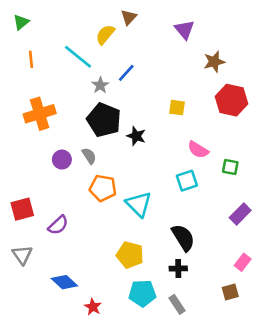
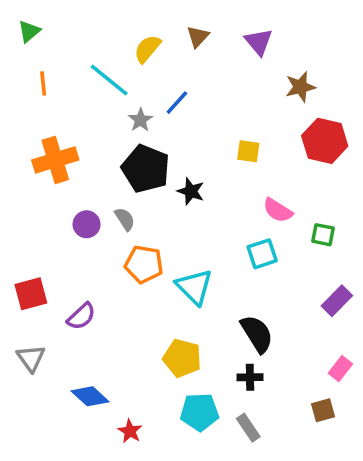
brown triangle: (129, 17) -> (198, 37), moved

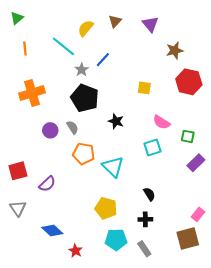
black star: (191, 191) -> (116, 121), moved
purple rectangle: (337, 301) -> (196, 163), moved
black semicircle: (257, 334) -> (149, 194), size x0.6
brown square: (323, 410) -> (188, 239), size x1.6

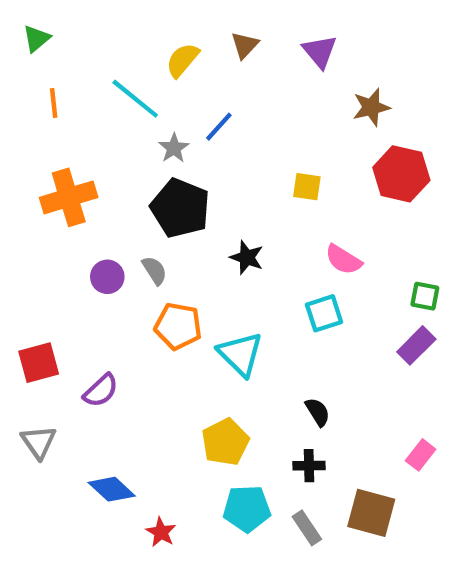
green square: (188, 136) -> (425, 296), moved
yellow pentagon: (106, 208) -> (225, 442), turned 30
brown square: (188, 239) -> (371, 513), moved, turned 30

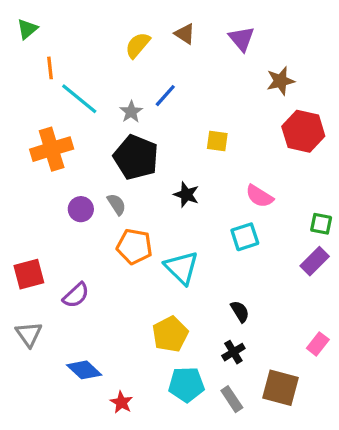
brown triangle: (245, 45) -> (185, 34), turned -40
cyan line: (135, 99) -> (79, 99), moved
orange line: (54, 103) -> (50, 68), moved
yellow square: (307, 187) -> (217, 141), moved
black cross: (309, 466) -> (233, 352), turned -30

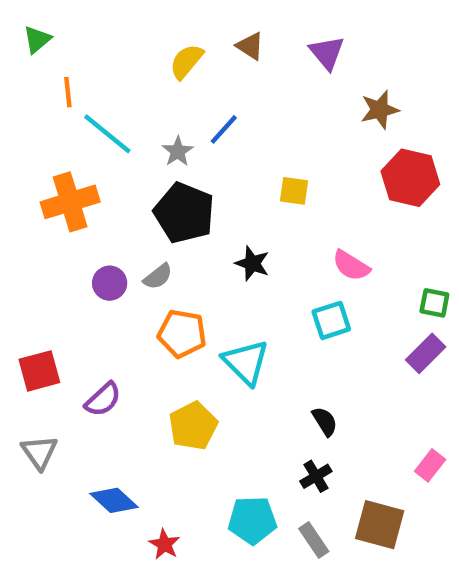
gray semicircle: (117, 204) -> (158, 277), turned 85
yellow pentagon: (170, 334) -> (193, 426), moved

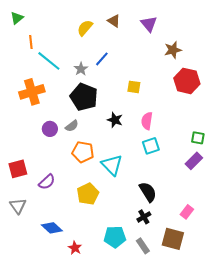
pink semicircle: (351, 266) -> (147, 121), moved, turned 66
black semicircle: (325, 421) -> (148, 192), size x1.5
pink rectangle: (430, 465) -> (187, 212), moved

